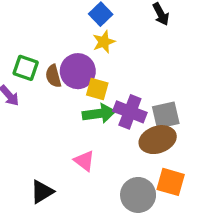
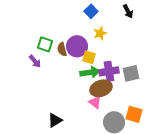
yellow star: (104, 42) -> (100, 33), moved
purple cross: (130, 112) -> (109, 71), turned -30
brown ellipse: (158, 140) -> (101, 88), moved
pink triangle: (84, 161) -> (95, 102), moved

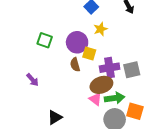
brown semicircle: (62, 49) -> (75, 65), moved
purple arrow: (35, 61) -> (32, 80), moved
green arrow: (90, 72) -> (115, 98), moved

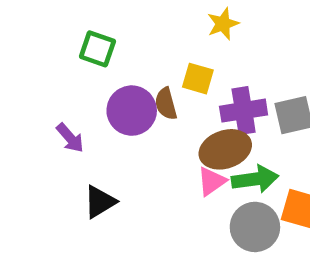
purple circle: (77, 42) -> (132, 111), moved
pink triangle: (95, 99) -> (212, 181), turned 48
black triangle: (55, 117) -> (100, 202), moved

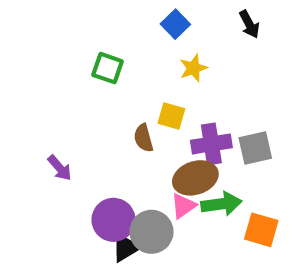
green square: (97, 49) -> (108, 68), moved
purple circle: (132, 111) -> (114, 220), moved
black triangle: (100, 202) -> (126, 248), moved
gray circle: (255, 227) -> (151, 232), moved

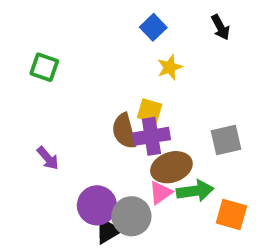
green square: (108, 68) -> (44, 67), moved
brown semicircle: (143, 138) -> (124, 131), size x1.4
purple cross: (211, 144) -> (151, 136), moved

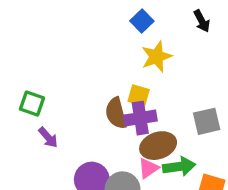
green square: (44, 67) -> (32, 104), moved
yellow star: (170, 67) -> (156, 57), size x1.4

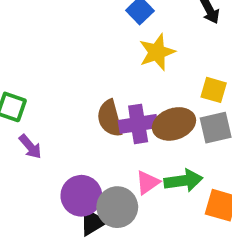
yellow square: (139, 95) -> (214, 90), moved
brown ellipse: (158, 146) -> (174, 124), moved

